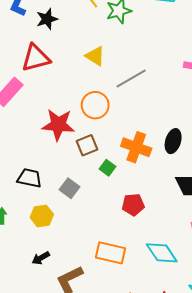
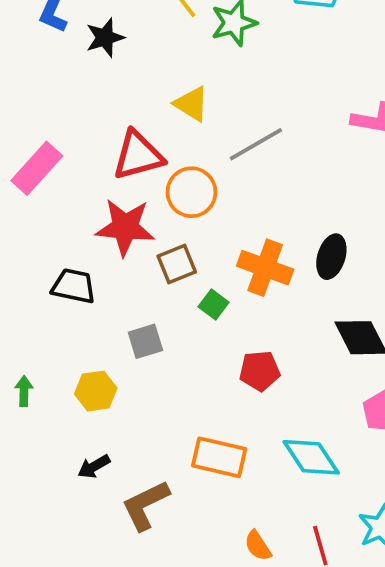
red triangle: (36, 58) -> (138, 155), moved
black trapezoid: (30, 178) -> (74, 286), moved
gray square: (70, 188) -> (145, 341), turned 36

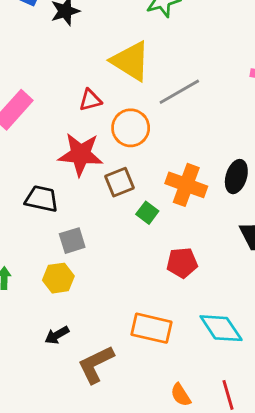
yellow triangle: (191, 104) -> (131, 61), size x1.5
red triangle: (138, 155) -> (90, 100), size x0.6
gray square: (145, 341) -> (72, 241), moved

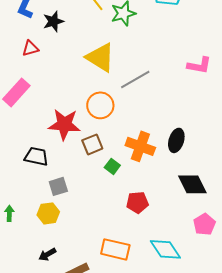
red triangle: (90, 100) -> (30, 48), moved

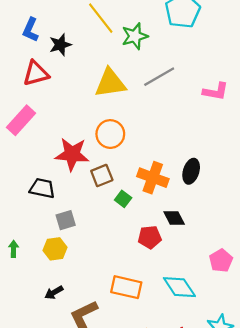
red triangle: (30, 48) -> (36, 73), size x1.5
yellow triangle: (100, 57) -> (110, 83), turned -40
gray line: (135, 79) -> (159, 77), moved
black diamond: (192, 184) -> (174, 218), moved, size x0.7

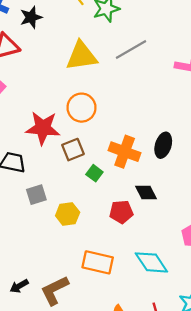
yellow hexagon: (55, 249) -> (68, 214), moved
black arrow: (54, 292) -> (19, 286), moved

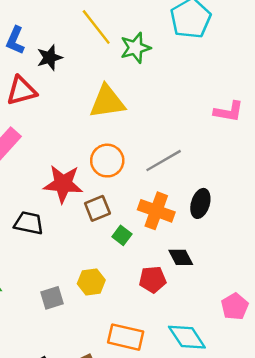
gray line: (131, 50) -> (164, 161), moved
gray square: (36, 195) -> (52, 298), moved

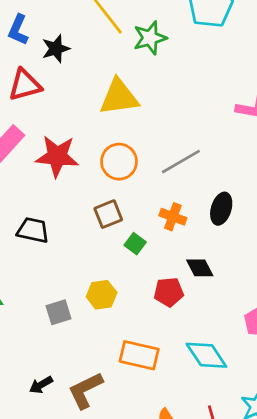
red star: (63, 184) -> (57, 156), moved
orange cross: (156, 211) -> (173, 217), size x0.7

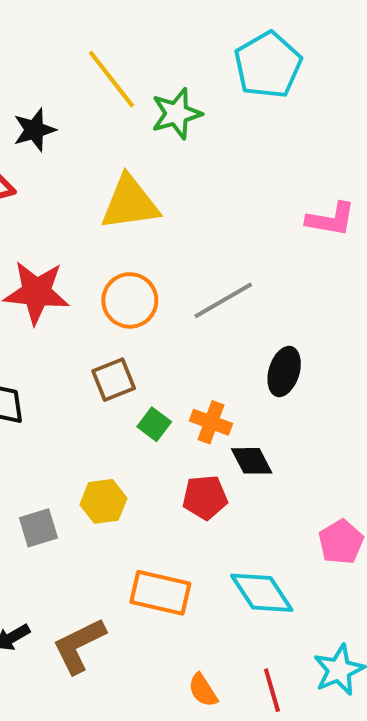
orange cross: (173, 217) -> (211, 422), moved

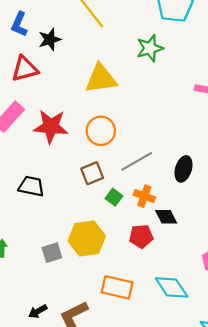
green star: (177, 114) -> (150, 48), moved
gray line: (223, 300) -> (137, 161), moved
yellow hexagon: (103, 501) -> (87, 238), size x1.5

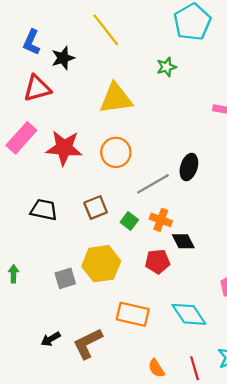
green star: (150, 48) -> (166, 67), size x0.7
black ellipse: (183, 169) -> (189, 167), moved
brown square: (92, 173) -> (96, 207), moved

